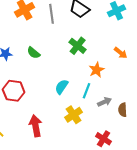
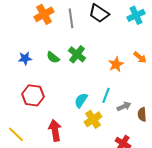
green cross: (78, 46) -> (77, 54), moved
orange star: (97, 70) -> (116, 64), moved
cyan semicircle: (62, 87) -> (81, 100), moved

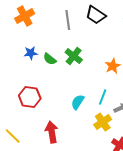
orange cross: (44, 14) -> (25, 16), moved
blue star: (25, 58) -> (31, 53), moved
yellow cross: (93, 119) -> (103, 122), moved

